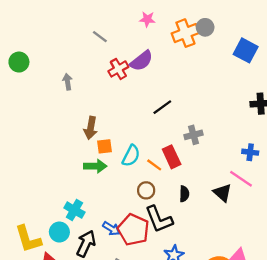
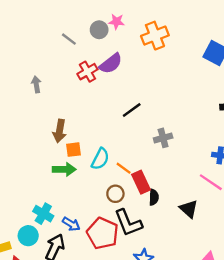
gray circle: (205, 27) -> (99, 30), moved
red rectangle: (172, 157) -> (141, 182), moved
black triangle: (222, 193) -> (189, 209), moved
blue arrow: (111, 229) -> (71, 224), moved

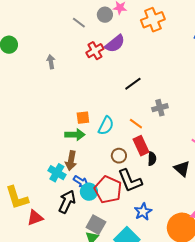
brown arrow: (60, 131) -> (71, 161), moved
orange line: (124, 168) -> (136, 124), moved
cyan circle: (28, 236) -> (89, 192), moved

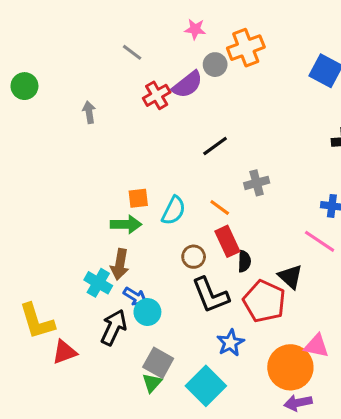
gray circle: (105, 15) -> (215, 65), moved
red pentagon: (108, 190) -> (264, 301), moved

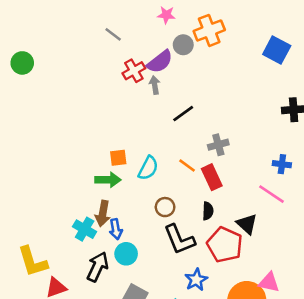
gray arrow: (89, 112) -> (155, 85), moved
red rectangle: (227, 241) -> (212, 177), moved
blue arrow: (135, 297) -> (116, 229), moved, turned 48

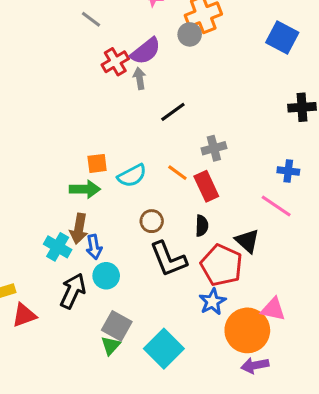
gray circle: (183, 45) -> (190, 34), moved
cyan semicircle: (148, 168) -> (132, 176), turned 35
blue star: (196, 280) -> (212, 302), moved

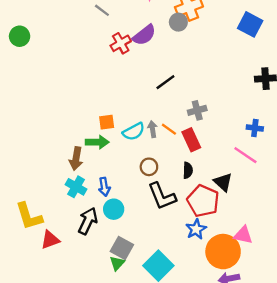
gray arrow: (140, 78) -> (152, 129), moved
brown arrow: (79, 229) -> (76, 159), moved

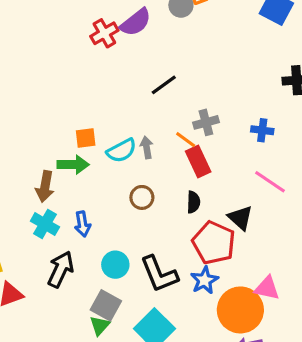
blue cross: (255, 128) -> (262, 130), moved
orange line: (169, 129) -> (186, 140), moved
black L-shape: (162, 196) -> (159, 274), moved
cyan circle: (114, 209) -> (115, 265), moved

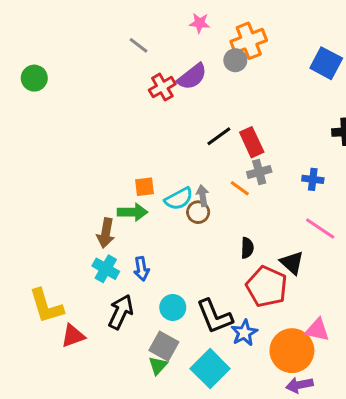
red rectangle: (198, 161) -> (252, 142), moved
brown circle: (142, 197) -> (198, 212), moved
blue star: (204, 280) -> (244, 333), moved

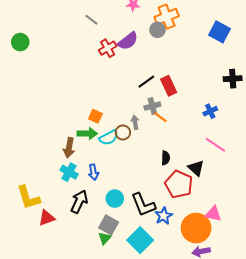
gray cross: (259, 172) -> (152, 106), moved
blue cross: (313, 179) -> (210, 111), turned -32
orange square: (144, 187) -> (95, 116), turned 32
cyan semicircle: (179, 199) -> (109, 138), moved
brown circle: (198, 212) -> (123, 132), moved

